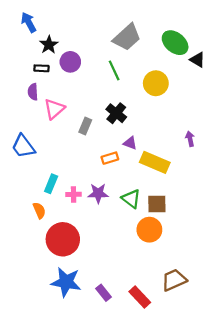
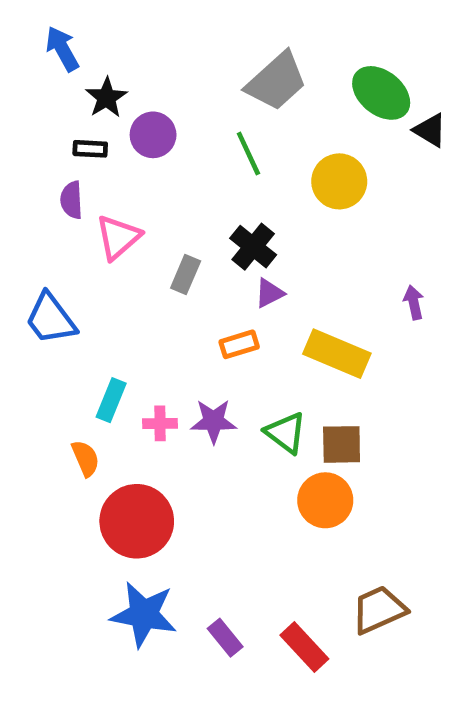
purple triangle: (130, 143) -> (269, 293), moved, turned -48

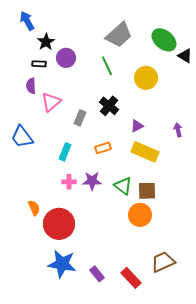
purple triangle: (269, 293) -> (137, 126), moved
cyan rectangle: (111, 400) -> (65, 152), moved
orange semicircle: (86, 458) -> (34, 208), moved

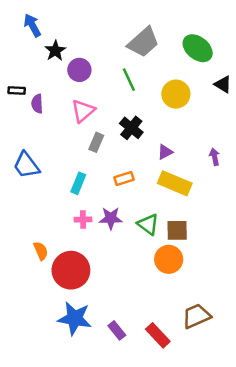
black triangle: (185, 56) -> (223, 84), moved
black rectangle: (39, 64) -> (17, 90), moved
pink triangle: (51, 102) -> (83, 111), moved

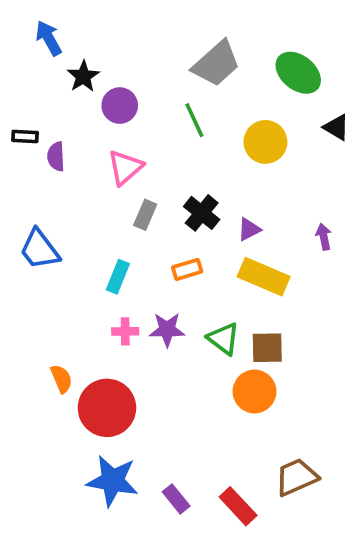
black cross: (131, 128) -> (202, 213), moved

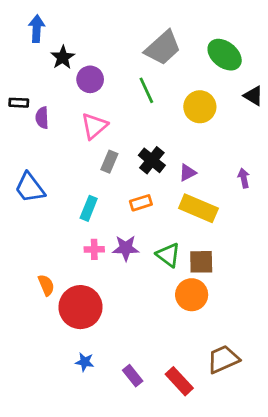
blue arrow: (49, 38) -> (37, 29), turned 32
blue star: (112, 481) -> (85, 362), size x0.5

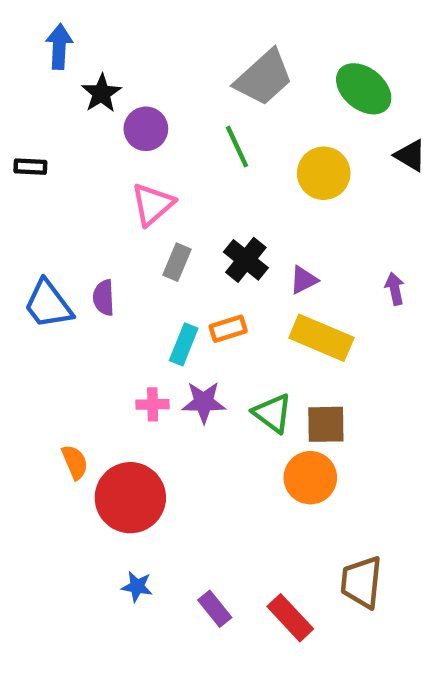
purple semicircle: (42, 118) -> (104, 298), moved
cyan rectangle: (89, 208) -> (184, 344), moved
brown trapezoid: (223, 359) -> (361, 582), turned -60

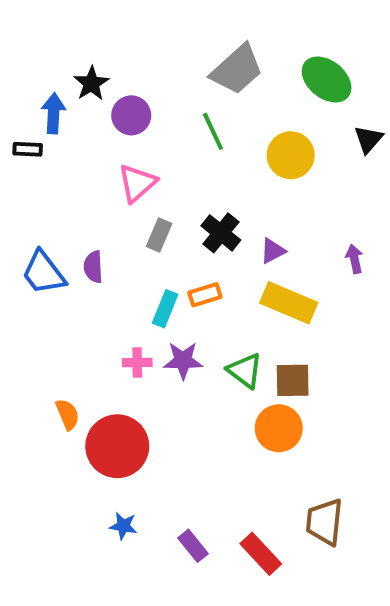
blue arrow: (59, 47) -> (54, 113), moved
black triangle: (410, 155) -> (368, 139), turned 40

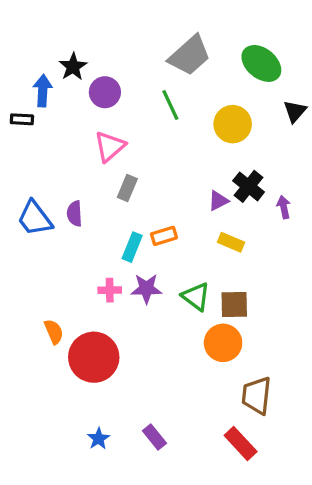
black cross: (221, 233) -> (249, 186), moved
yellow rectangle: (289, 303) -> (231, 242), size x0.6
brown trapezoid: (325, 522) -> (257, 396), moved
blue star: (123, 526) -> (99, 439), moved, turned 30
red rectangle: (261, 554) -> (241, 443), moved

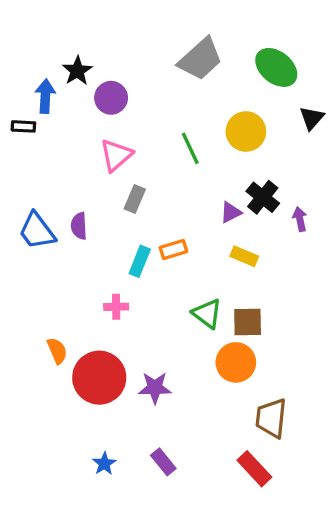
green line: (170, 105) -> (190, 148), moved
purple star: (146, 289) -> (155, 388), moved

